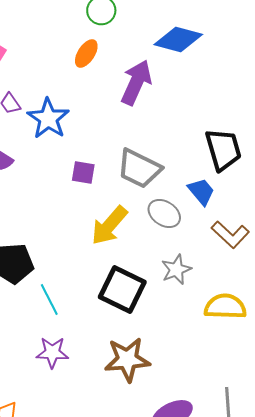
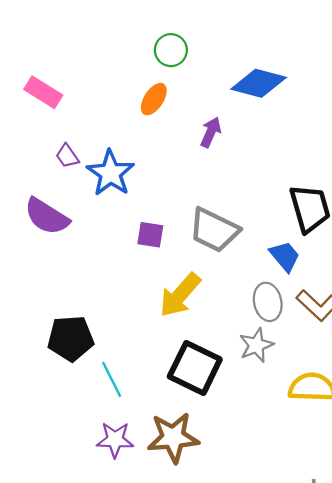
purple arrow: (136, 82) -> (211, 132), size x0.6
gray ellipse: (164, 214) -> (268, 302), moved, turned 44
brown star: (127, 360) -> (173, 437), moved

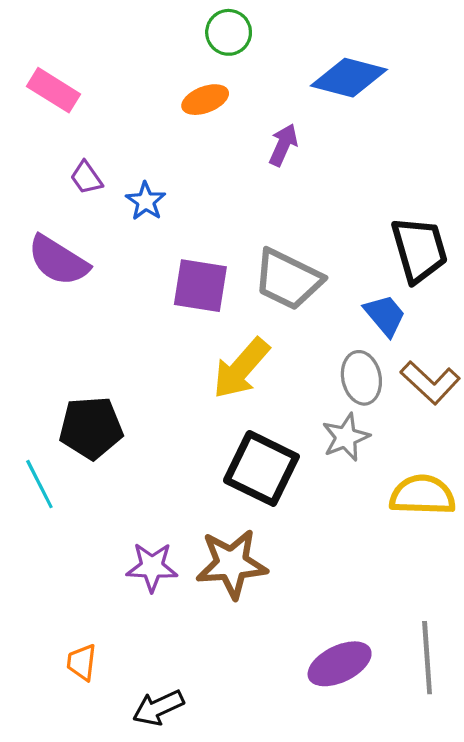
orange ellipse: (154, 99) -> (205, 100), turned 36
blue star: (110, 173) -> (146, 201), size x0.6
purple square: (150, 235) -> (200, 286), size x1.5
cyan line: (112, 379) -> (39, 484), moved

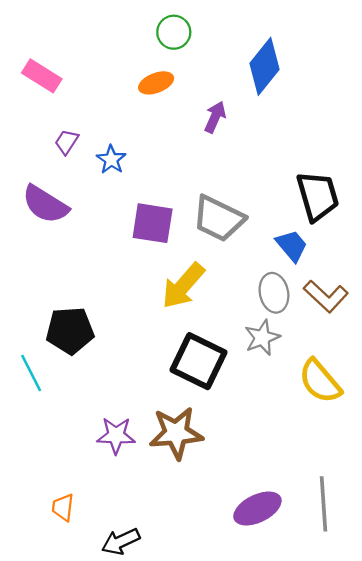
blue diamond: (349, 78) -> (265, 66), turned -66
purple trapezoid: (86, 178) -> (66, 142), turned 68
yellow semicircle: (422, 495) -> (320, 381), turned -132

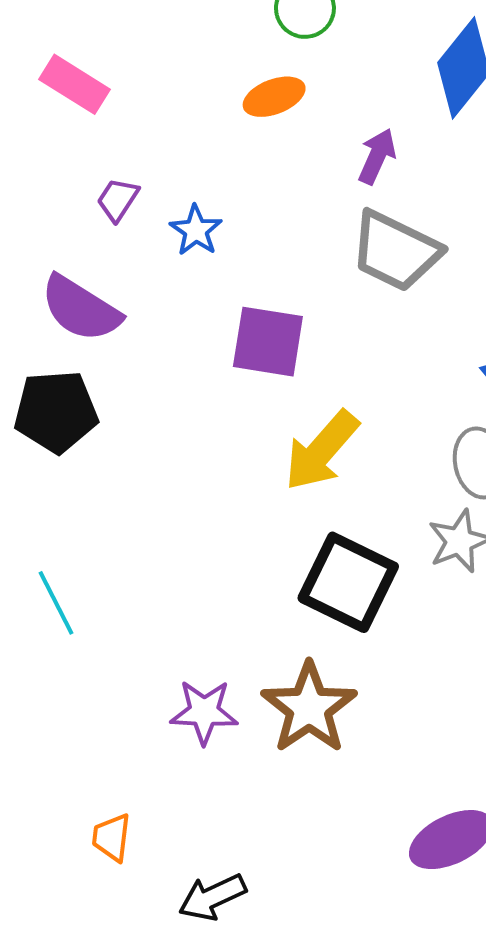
gray trapezoid: (219, 219) -> (396, 251), moved
black pentagon: (70, 330) -> (56, 412), moved
brown star: (176, 433) -> (309, 708), turned -30

